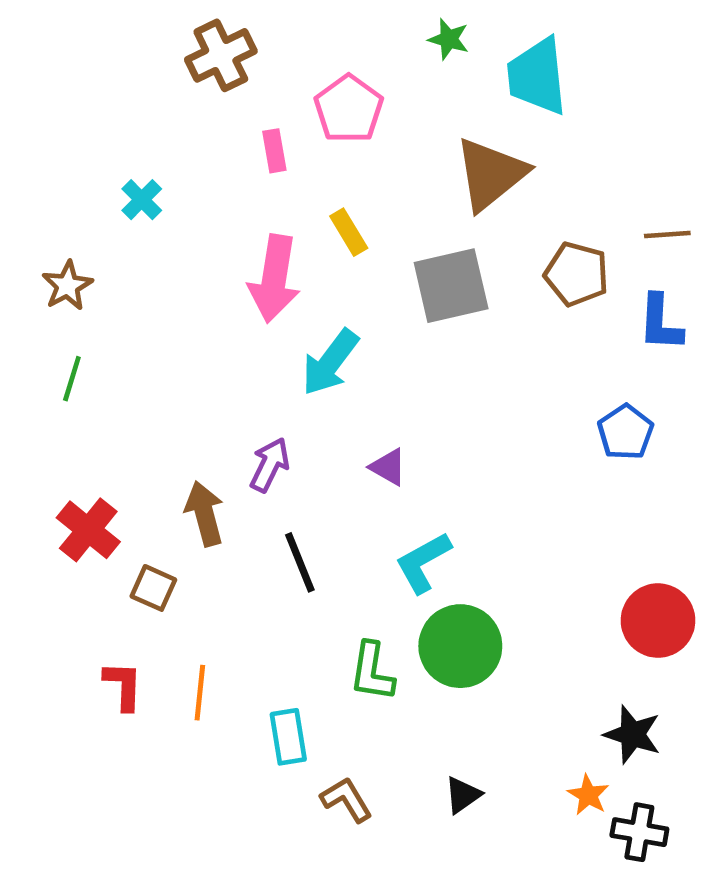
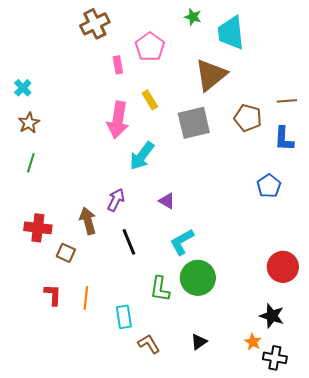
cyan cross: (142, 200) -> (23, 88), moved
red cross: (88, 530) -> (38, 228), turned -32

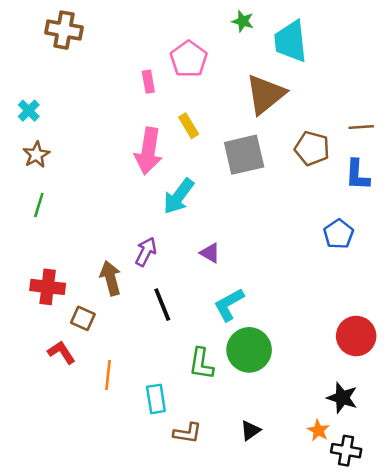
brown cross: (95, 24) -> (64, 30), moved, turned 36
red L-shape: (53, 295) -> (61, 352), moved, turned -35
brown L-shape: (149, 344) -> (187, 433), turned 130

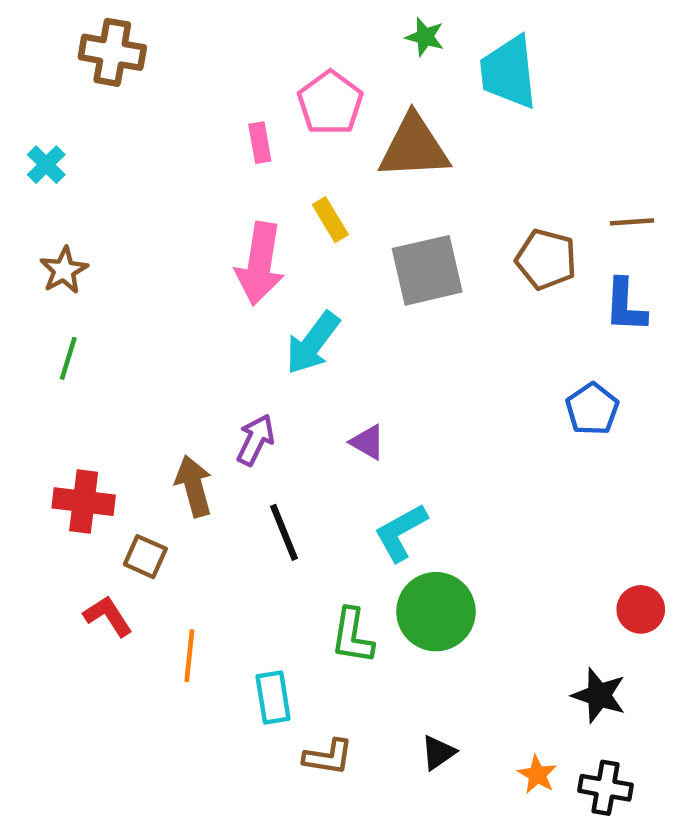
brown triangle: (265, 94) -> (414, 147), moved, turned 36
cyan cross: (29, 111) -> (46, 165), moved
red circle: (356, 336) -> (641, 609), moved, size x0.7
orange star: (318, 430) -> (537, 775), moved

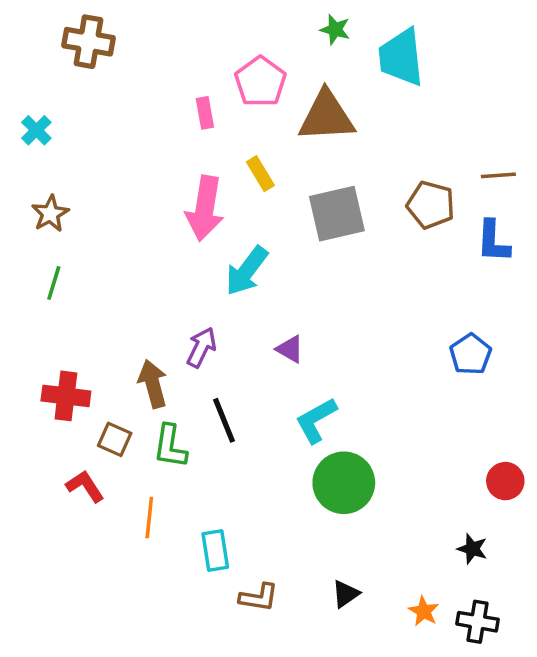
blue pentagon: (592, 409) -> (471, 354), moved
green L-shape: (352, 636) -> (170, 446), moved
black star: (599, 695) -> (472, 549), size x0.7

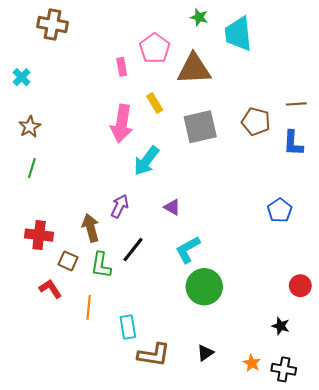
black line: (224, 420) -> (133, 250), turned 60
brown L-shape: (259, 597) -> (154, 355), size x1.4

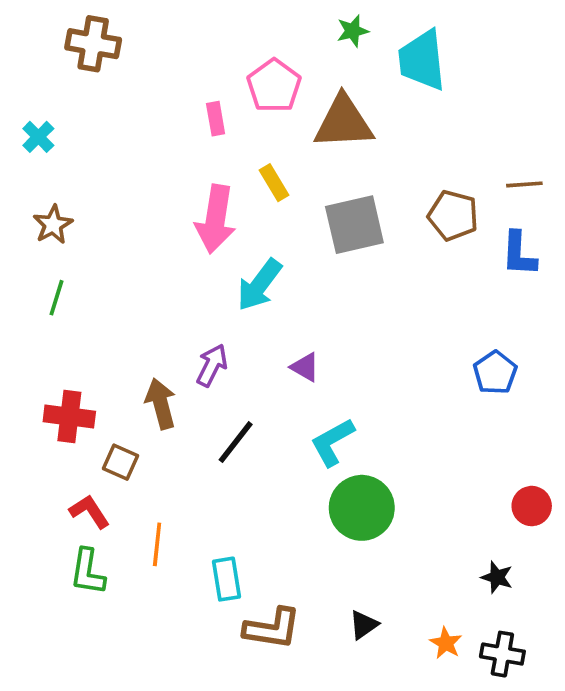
green star: (199, 17) -> (353, 31), turned -30
green L-shape: (101, 265) -> (88, 572), moved

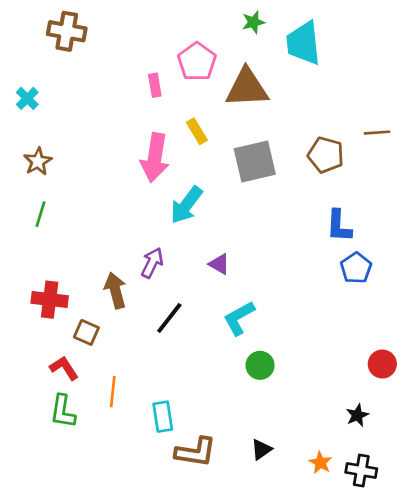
blue L-shape: (519, 254) -> (339, 226), moved
green circle: (362, 508) -> (260, 365), size x0.6
black star: (497, 577) -> (357, 415), turned 30

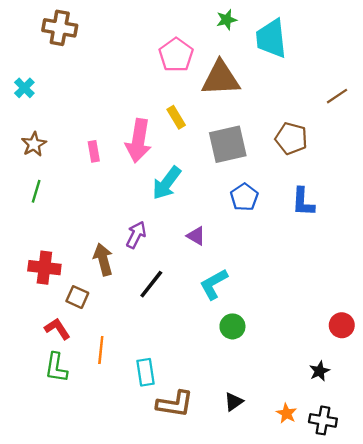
pink rectangle: (155, 85) -> (94, 151), moved
brown line: (377, 133) -> (337, 96), moved, turned -30
blue pentagon: (356, 268) -> (244, 197), moved

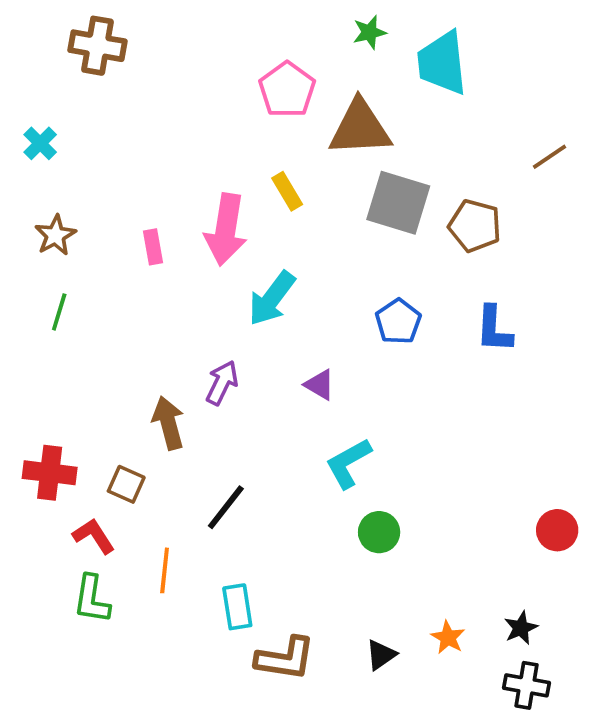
gray square: (228, 144) -> (398, 203), moved, turned 30
red cross: (44, 268) -> (50, 473), moved
black line: (151, 284) -> (226, 507), moved
black star: (319, 371) -> (521, 628), moved
orange star: (287, 413) -> (448, 637), moved

